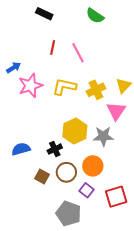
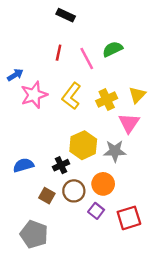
black rectangle: (44, 14) -> (66, 15), moved
green semicircle: (95, 16) -> (113, 49), moved, turned 120
yellow L-shape: (64, 87) -> (71, 96), turned -65
gray pentagon: (69, 214) -> (34, 234), moved

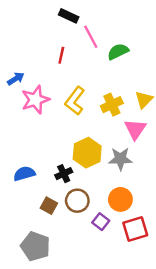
pink line: (87, 59) -> (91, 37), moved
orange circle: (103, 184) -> (120, 199), moved

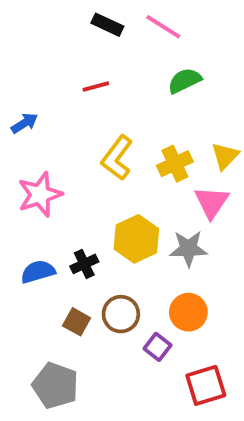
pink line: (91, 37) -> (163, 27), moved, turned -30
red line: (61, 55) -> (96, 86), turned 63
pink star: (35, 100) -> (40, 194), moved
black cross: (64, 174) -> (84, 264), moved
red square: (135, 229) -> (206, 385), moved

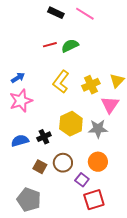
green semicircle: (185, 81) -> (70, 46), moved
blue arrow: (24, 123) -> (18, 78), moved
red square: (206, 385) -> (94, 200), moved

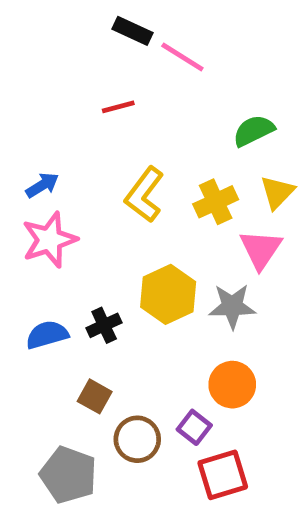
pink line: (85, 14) -> (182, 57), moved
green semicircle: (70, 46) -> (254, 131), moved
brown circle: (63, 163) -> (137, 439), moved

